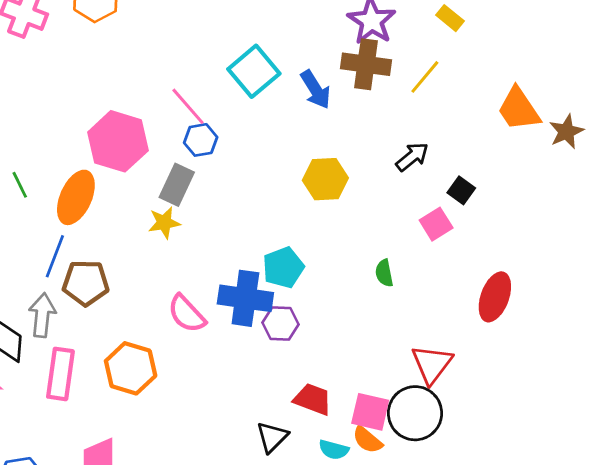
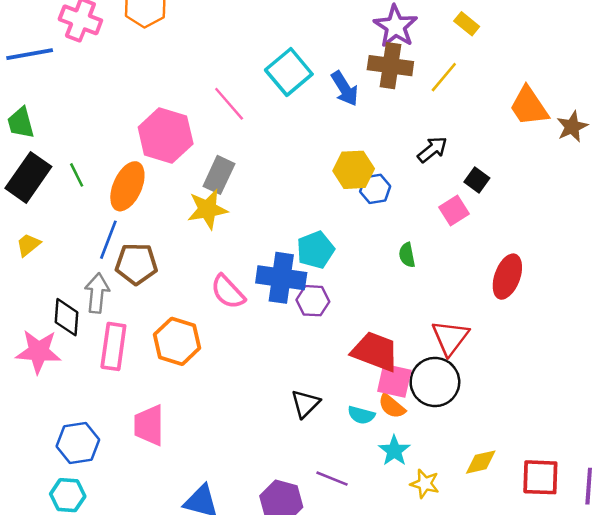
blue hexagon: (201, 140) -> (375, 189), moved
yellow star: (164, 223) -> (207, 209), size x1.4
red trapezoid: (313, 399) -> (375, 352), moved, size x1.4

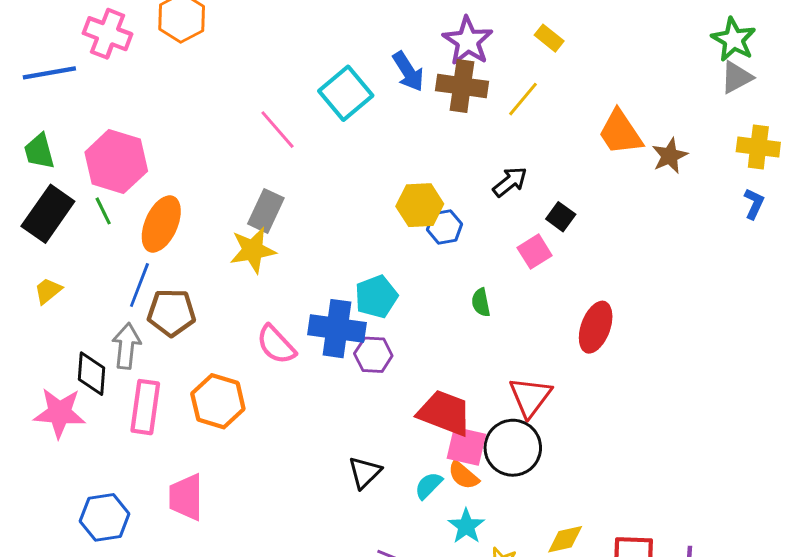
blue arrow: (345, 89) -> (408, 71), moved
pink hexagon: (166, 136) -> (116, 162), moved
cyan semicircle: (361, 415) -> (429, 485), turned 120

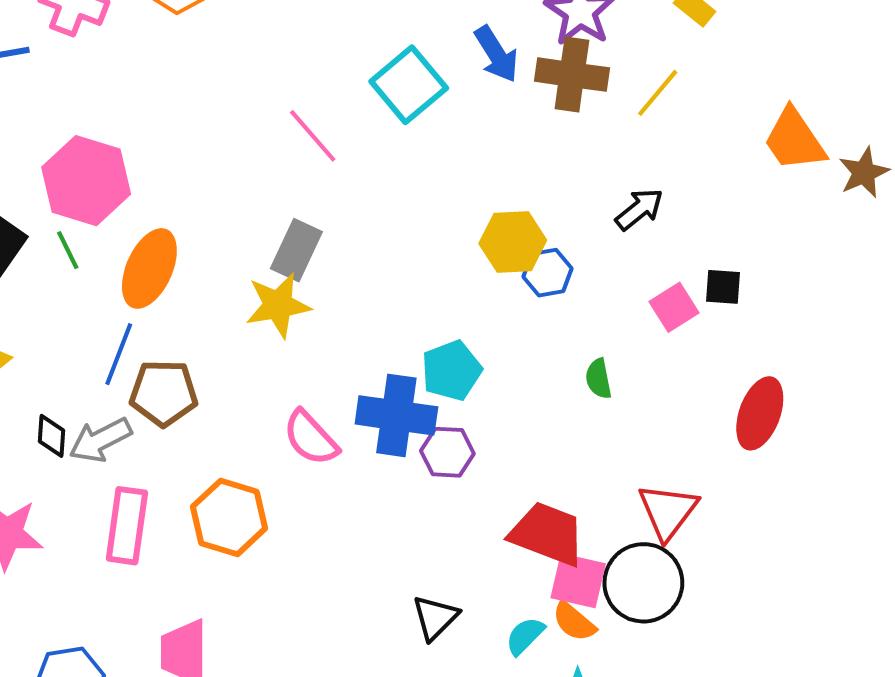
black square: (561, 217) -> (723, 287), moved, turned -32
gray arrow: (126, 346) -> (100, 440), turned -123
black diamond: (92, 374) -> (51, 436), moved, size x0.7

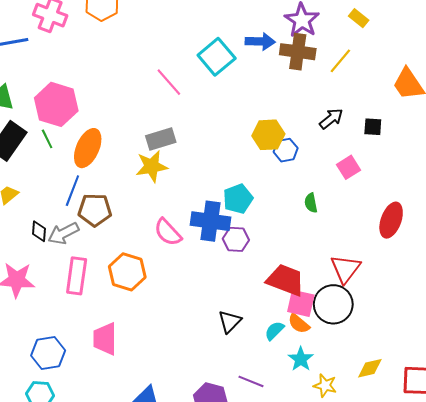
blue arrow: (496, 54) -> (260, 42), turned -56
gray rectangle: (296, 250) -> (161, 139), turned 48
black square: (723, 287) -> (373, 127), moved

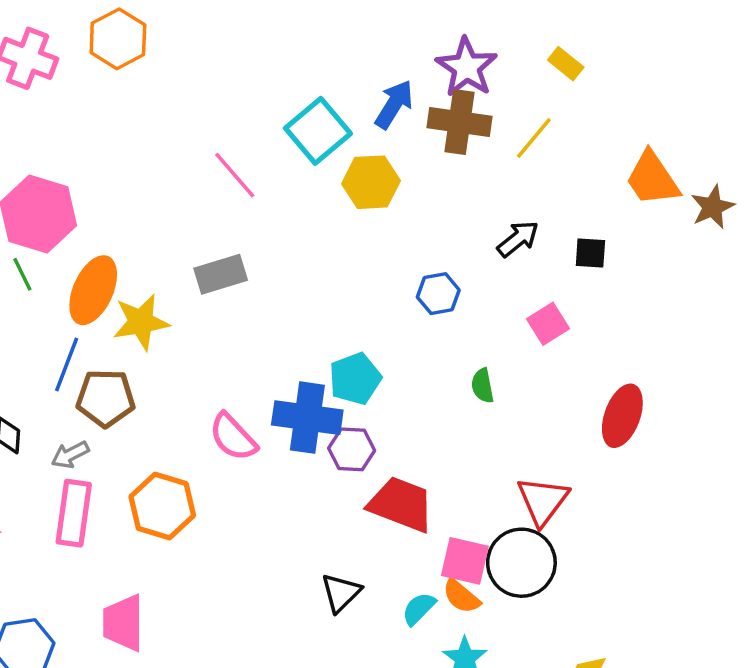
blue arrow: (260, 42) -> (394, 104), turned -60
yellow hexagon: (268, 135) -> (371, 182), moved
yellow star: (152, 166) -> (141, 322), moved
gray arrow: (63, 233) -> (70, 455), moved, size x0.7
red trapezoid: (286, 280) -> (401, 504), moved

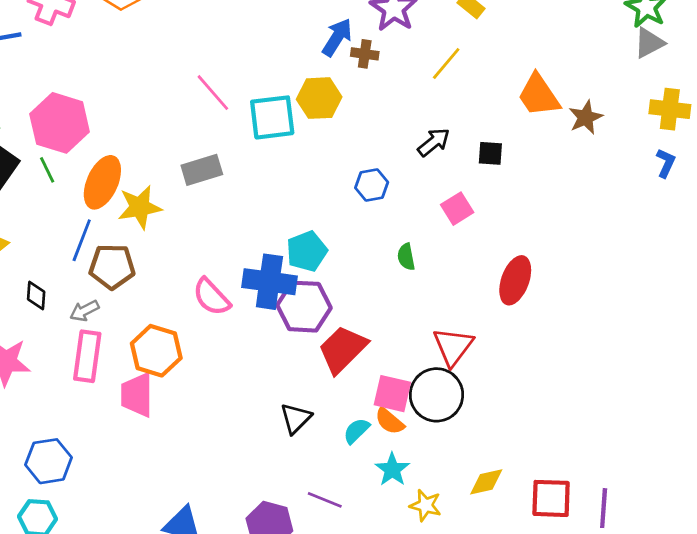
brown cross: (460, 122) -> (365, 54), moved, size x0.6
cyan square: (318, 131) -> (272, 117), moved, turned 33
purple hexagon: (352, 449) -> (304, 307), size x1.5
red trapezoid: (401, 504) -> (343, 349), turned -66
pink trapezoid: (123, 623) -> (137, 395), moved

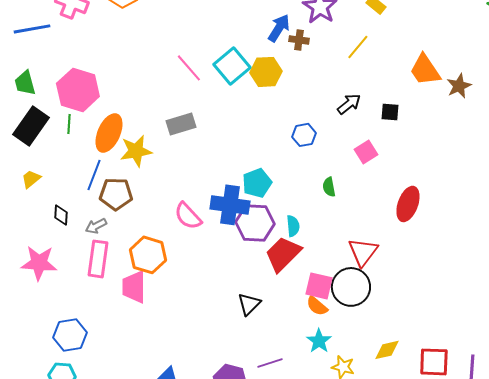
cyan square: (272, 117) -> (232, 66), moved, turned -33
green line: (47, 170) -> (69, 124), turned 30
cyan semicircle: (356, 431) -> (293, 226), moved, turned 130
purple line: (325, 500) -> (270, 363), turned -40

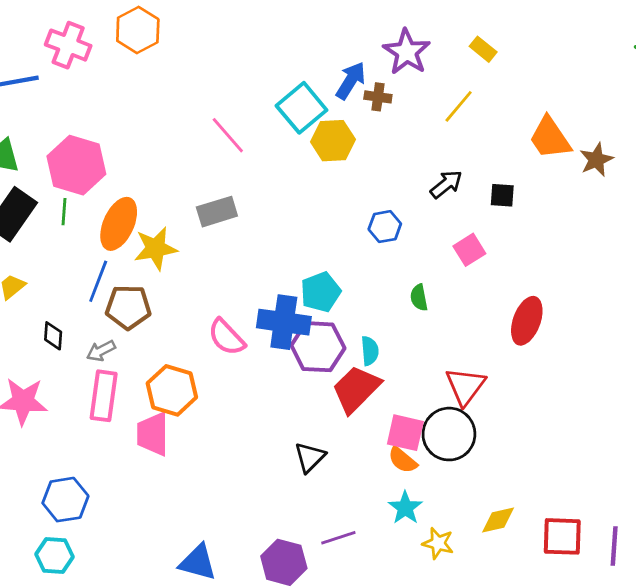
cyan square: (232, 66) -> (302, 108), moved

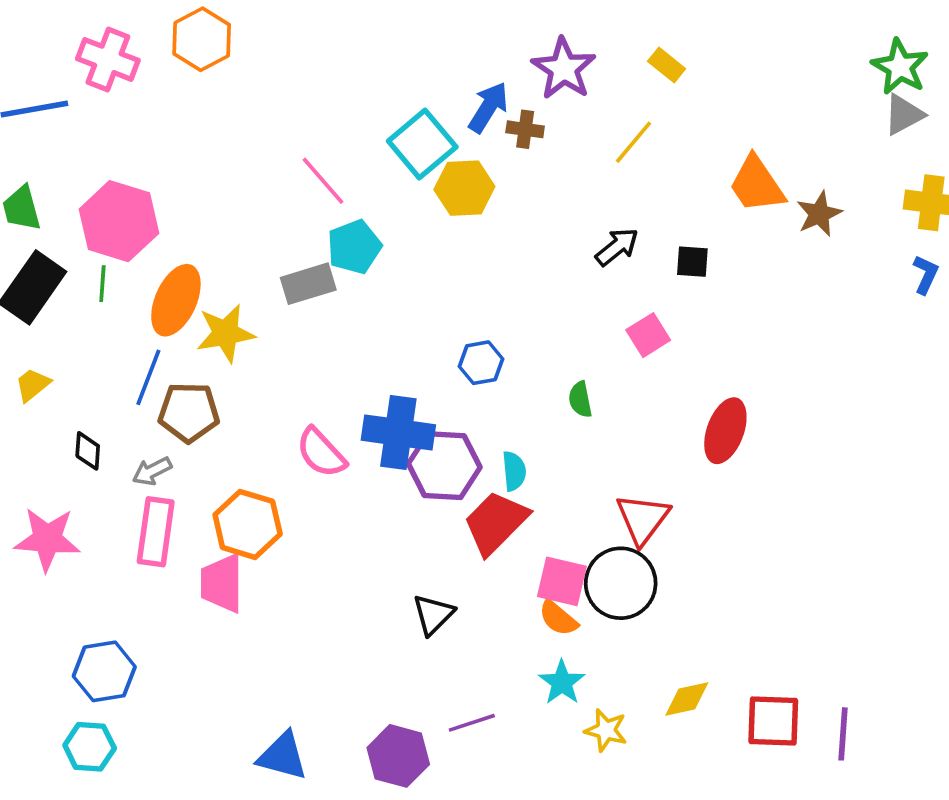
blue hexagon: (385, 227) -> (481, 363), moved
cyan pentagon: (321, 292) -> (354, 247), moved

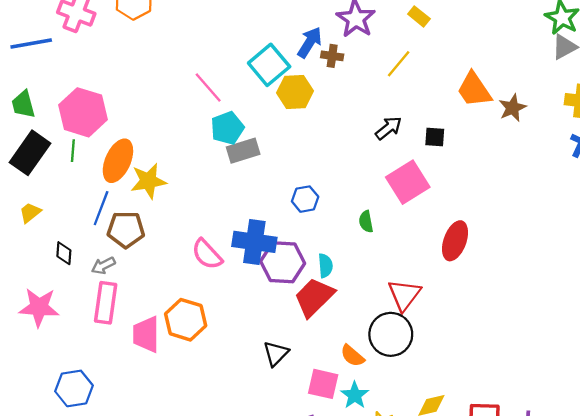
gray rectangle: (308, 284) -> (243, 151), moved
pink square: (648, 335) -> (408, 182), size x1.6
orange hexagon: (248, 524) -> (186, 320), moved
pink square: (562, 581) -> (323, 384), moved

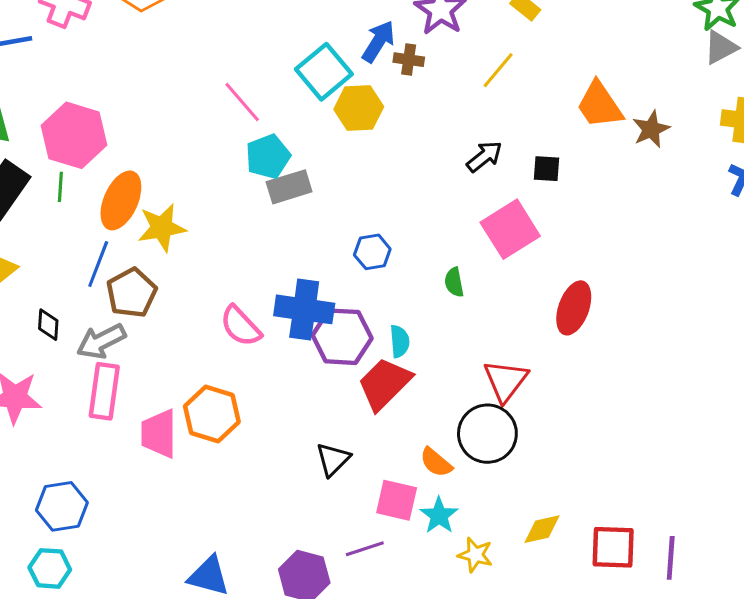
brown pentagon: (126, 230) -> (132, 293), turned -30
gray arrow: (103, 266) -> (101, 341), size x1.5

